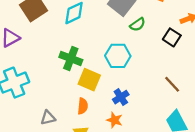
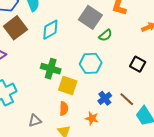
black square: (172, 37) -> (138, 64), moved
brown line: (172, 84) -> (127, 99), moved
blue cross: (121, 97) -> (105, 98), moved

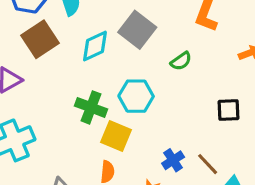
gray square: (90, 17) -> (137, 30), moved
cyan hexagon: (91, 63) -> (136, 96), moved
black square: (138, 64) -> (228, 110), turned -35

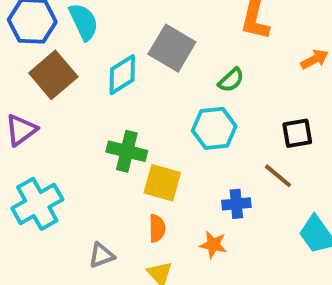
cyan hexagon: (136, 96) -> (214, 128), moved
blue cross: (173, 160) -> (236, 204), turned 35
brown line: (208, 164) -> (278, 176), moved

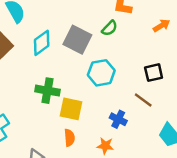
gray square: (172, 48) -> (77, 40), moved
green semicircle: (231, 80) -> (110, 28), moved
blue cross: (236, 204) -> (118, 119), turned 35

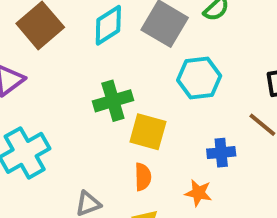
green cross: (48, 91) -> (113, 101), turned -30
blue cross: (118, 119) -> (221, 153), turned -35

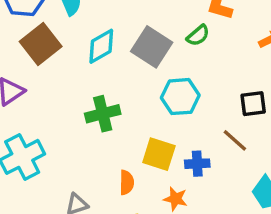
yellow square: (148, 132) -> (159, 154), moved

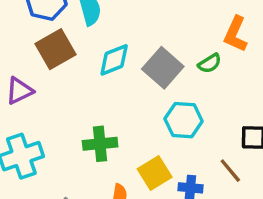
green cross: (103, 114) -> (100, 144), moved
yellow square: (159, 154) -> (155, 173), turned 32

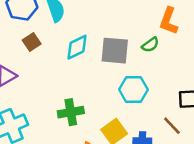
brown square: (55, 49) -> (32, 42), size x0.6
gray square: (163, 68) -> (115, 51), turned -32

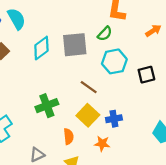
cyan hexagon: (133, 90) -> (114, 61), moved
brown line: (172, 126) -> (89, 87), moved

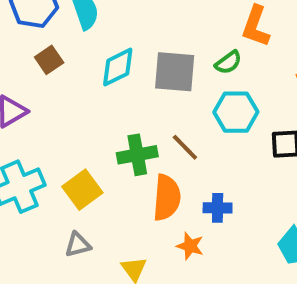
green cross: (47, 106) -> (137, 155), moved
yellow square: (88, 115) -> (82, 190), moved
orange semicircle: (69, 136) -> (167, 198), moved, size x1.6

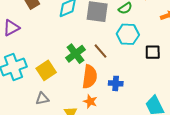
green cross: (137, 155) -> (75, 54), turned -30
orange star: (190, 246) -> (90, 101), moved

